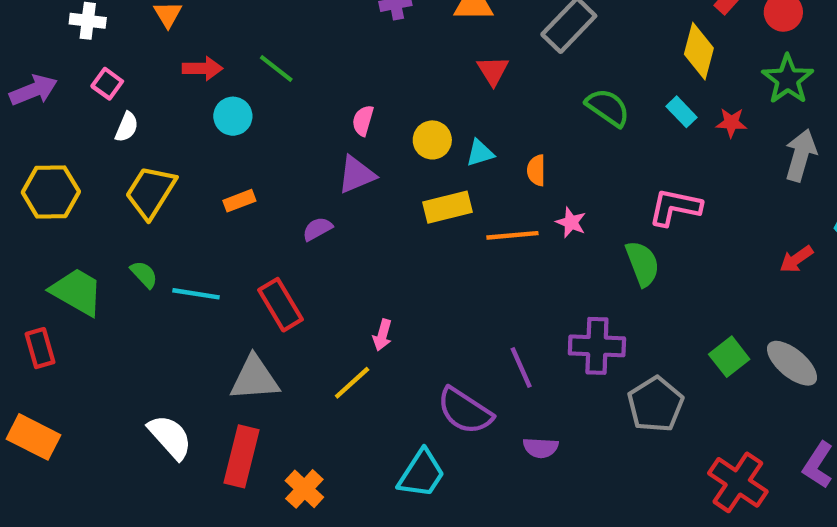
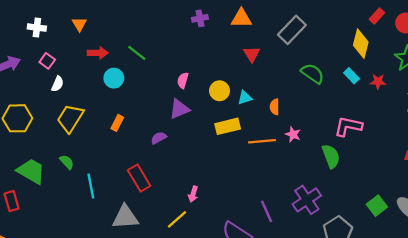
orange rectangle: (239, 201) -> (117, 123), turned -42
cyan line: (196, 294) -> (91, 186), moved, turned 70
purple cross: (597, 346) -> (307, 200), turned -36

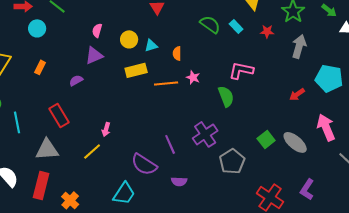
cyan rectangle: (352, 76) -> (236, 26), moved

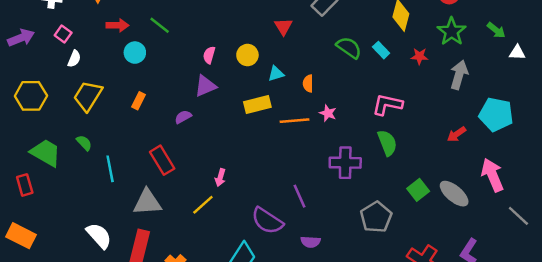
yellow circle: (129, 39) -> (247, 55), moved
green semicircle: (226, 96) -> (387, 143), moved
purple cross: (205, 134) -> (345, 163), moved, turned 35

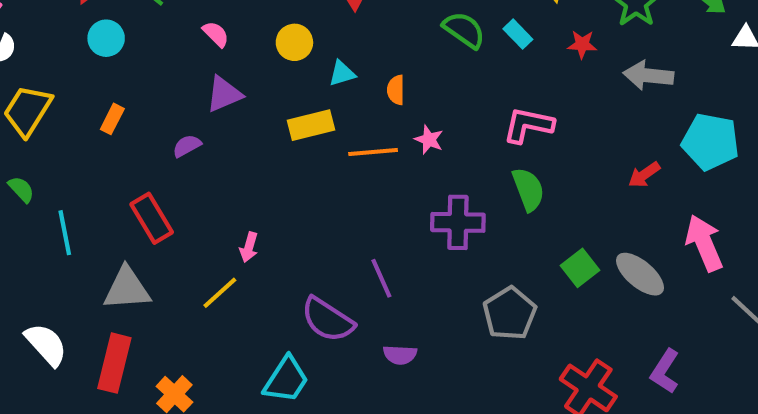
pink semicircle: (209, 55) -> (216, 34), moved, turned 119
gray arrow: (459, 75) -> (648, 75), turned -100

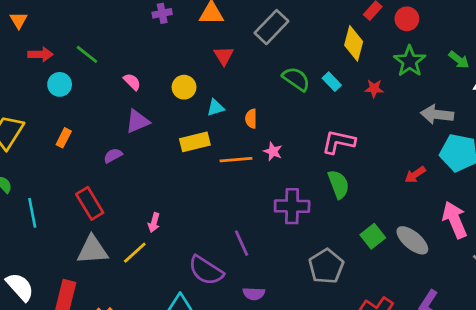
gray arrow: (648, 75) -> (437, 115), moved
gray triangle: (127, 289) -> (92, 250), moved

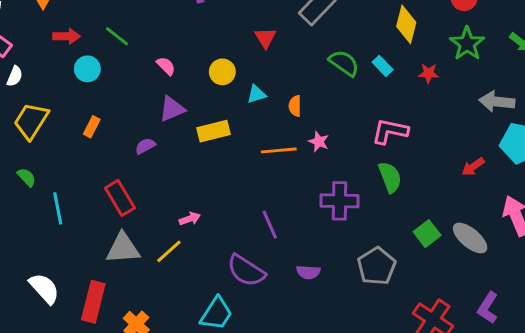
yellow rectangle: (195, 142) -> (213, 131), moved
pink arrow: (154, 223) -> (190, 219), turned -126
purple line: (241, 243) -> (270, 225), moved
purple semicircle: (254, 294) -> (308, 272), moved

